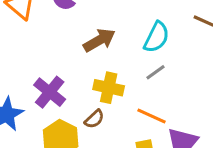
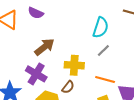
brown arrow: (99, 40) -> (44, 47), moved

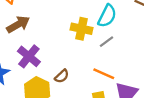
brown arrow: (44, 47) -> (18, 24), moved
yellow cross: (74, 65) -> (82, 29), moved

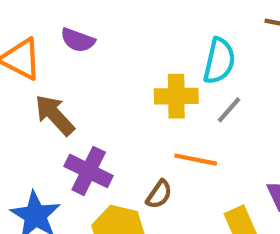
brown arrow: (18, 24) -> (55, 115), turned -90
orange line: (104, 74) -> (196, 160), moved

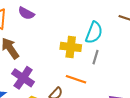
gray line: (229, 110) -> (96, 57), turned -32

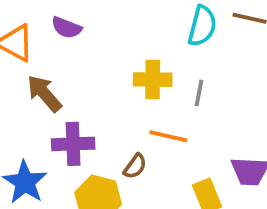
cyan semicircle: (94, 33) -> (202, 26), moved
purple cross: (23, 78) -> (73, 144), turned -30

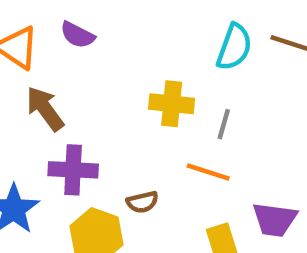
orange line: (168, 136) -> (208, 172), moved
brown semicircle: (135, 166) -> (142, 202), turned 36

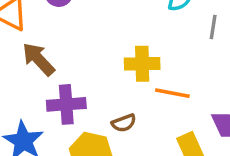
yellow cross: (172, 104) -> (142, 64), moved
gray line: (224, 124) -> (213, 27), moved

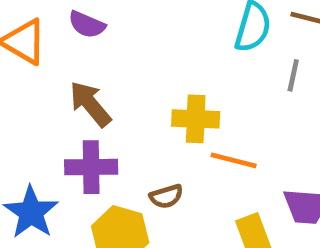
brown arrow: (38, 59) -> (90, 104), moved

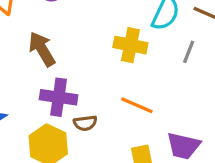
yellow cross: (196, 119) -> (130, 45), moved
purple cross: (91, 167) -> (59, 97), moved

